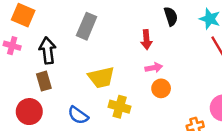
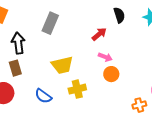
red arrow: (146, 40) -> (99, 34), turned -126
pink arrow: (154, 68) -> (105, 57), turned 32
yellow cross: (120, 107) -> (77, 89), turned -30

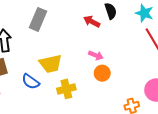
red arrow: (99, 34) -> (92, 22), moved, turned -112
blue semicircle: (43, 96) -> (31, 82), moved

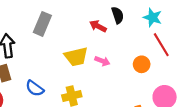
yellow trapezoid: (51, 64) -> (76, 57), moved
orange circle: (102, 73) -> (142, 64), moved

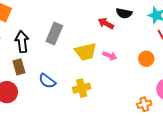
black semicircle: (118, 15) -> (124, 13), turned 119
gray rectangle: (42, 24) -> (54, 33), moved

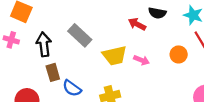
gray rectangle: (54, 33) -> (80, 35), turned -70
orange circle: (146, 59) -> (179, 54), moved
brown rectangle: (19, 67) -> (53, 72), moved

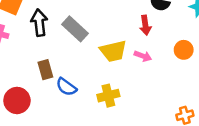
red arrow: (137, 24) -> (145, 25), moved, turned -126
black arrow: (44, 44) -> (39, 23), moved

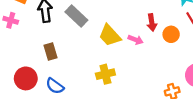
red arrow: (145, 25) -> (152, 22), moved
yellow trapezoid: (113, 51) -> (110, 35), turned 60
blue semicircle: (66, 87) -> (55, 86), moved

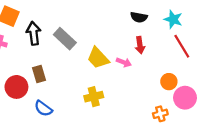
orange circle: (171, 34) -> (169, 82), moved
red circle: (26, 78) -> (16, 87), moved

